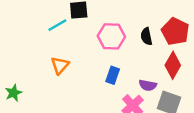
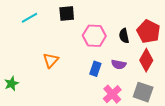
cyan line: (57, 25) -> (30, 18), moved
purple semicircle: (148, 85) -> (119, 64), moved

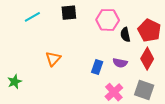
pink hexagon: (94, 36) -> (108, 20), moved

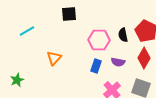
cyan line: (32, 17) -> (27, 31), moved
pink hexagon: (108, 20) -> (99, 40), moved

